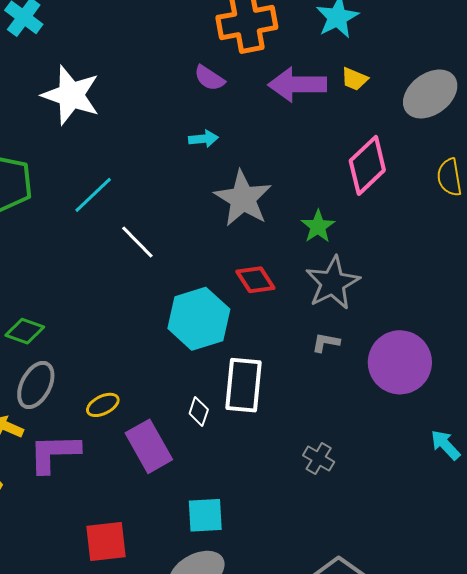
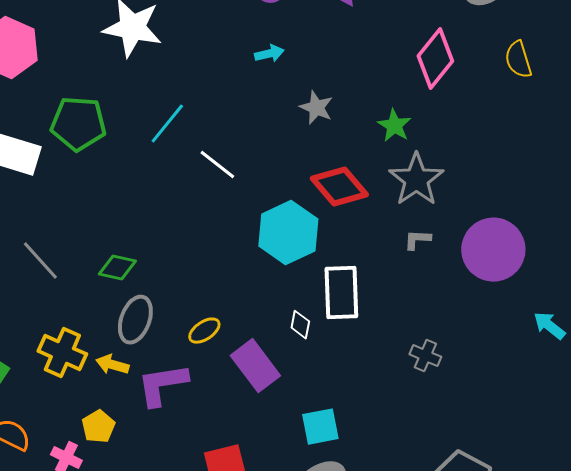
gray star: (243, 198) -> (316, 108), size x0.6
red diamond: (255, 280) -> (339, 187), size x1.4

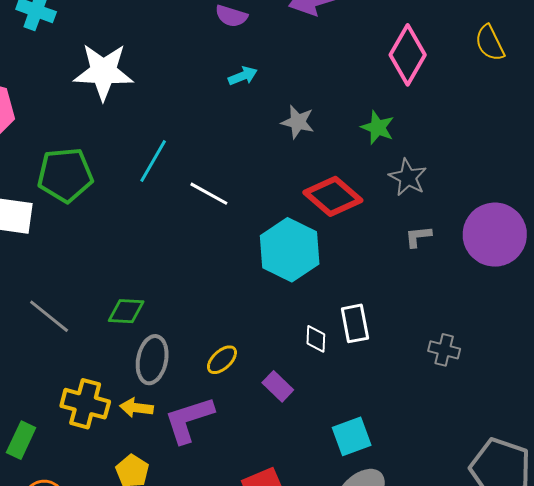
gray star: (416, 180) -> (408, 177), size x0.7
white rectangle: (341, 293) -> (355, 323), moved, size x0.7
purple rectangle: (255, 366) -> (278, 386), size x0.6

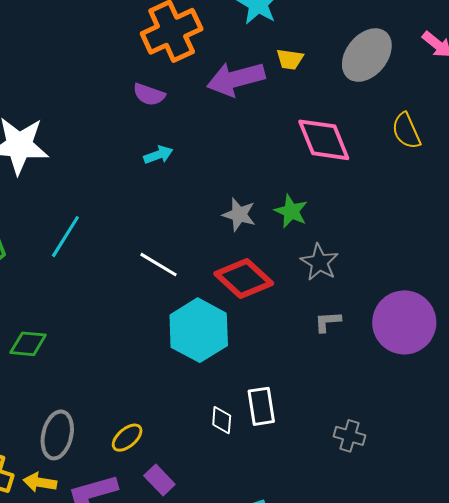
pink diamond: (408, 55) -> (324, 140), turned -54
gray star: (298, 122) -> (239, 215), moved
white line: (209, 194) -> (159, 265), moved
green diamond: (126, 311) -> (28, 344), moved
purple rectangle: (278, 386) -> (159, 480), moved

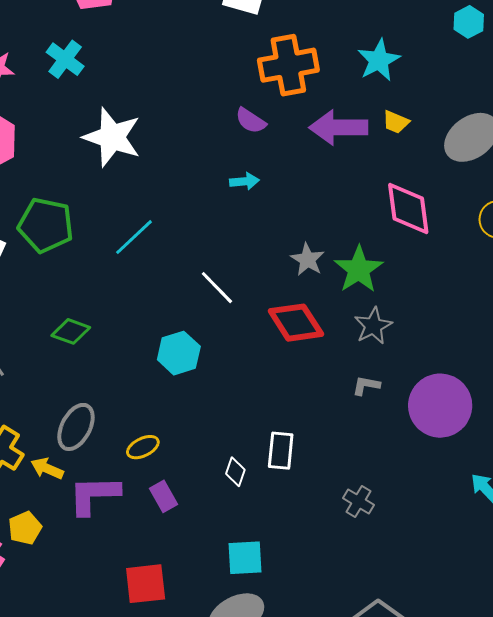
green star: (291, 211) -> (359, 269), size x1.4
cyan hexagon: (199, 330) -> (179, 353), moved, size x0.7
white diamond: (222, 420) -> (235, 472), moved

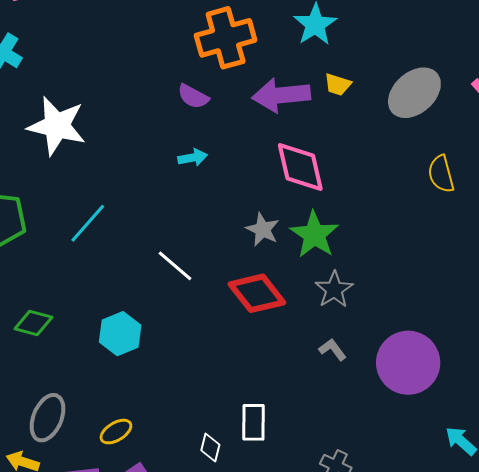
pink diamond: (408, 209) -> (300, 167), moved
cyan hexagon: (179, 353) -> (120, 334), moved
gray L-shape: (366, 385) -> (333, 350), turned 48

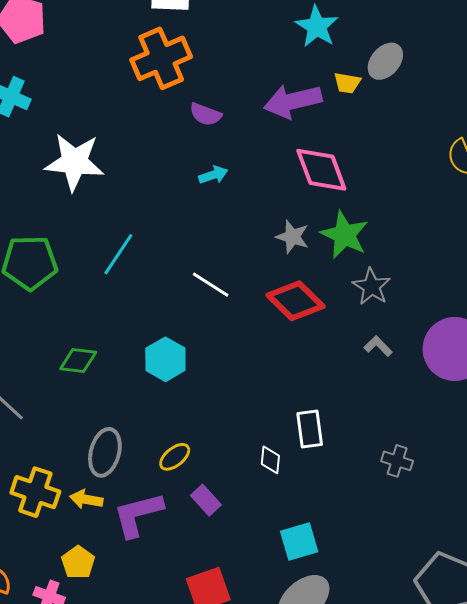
orange cross: (226, 38) -> (161, 58), moved
gray ellipse: (414, 93) -> (385, 61), moved, size x0.7

